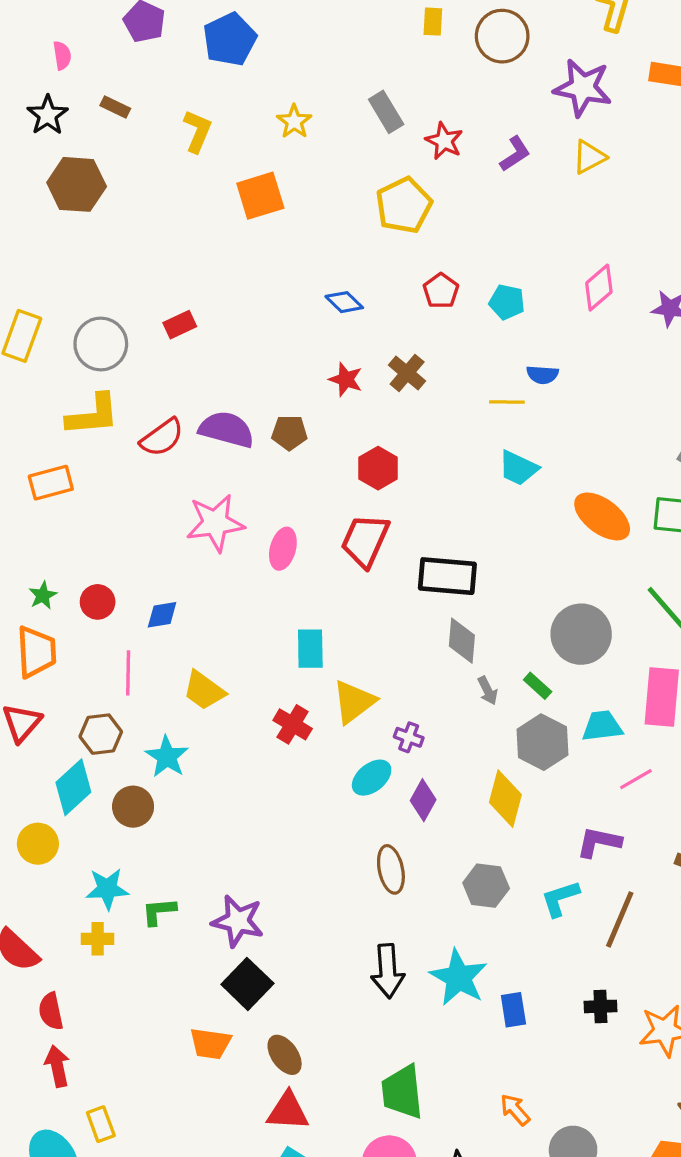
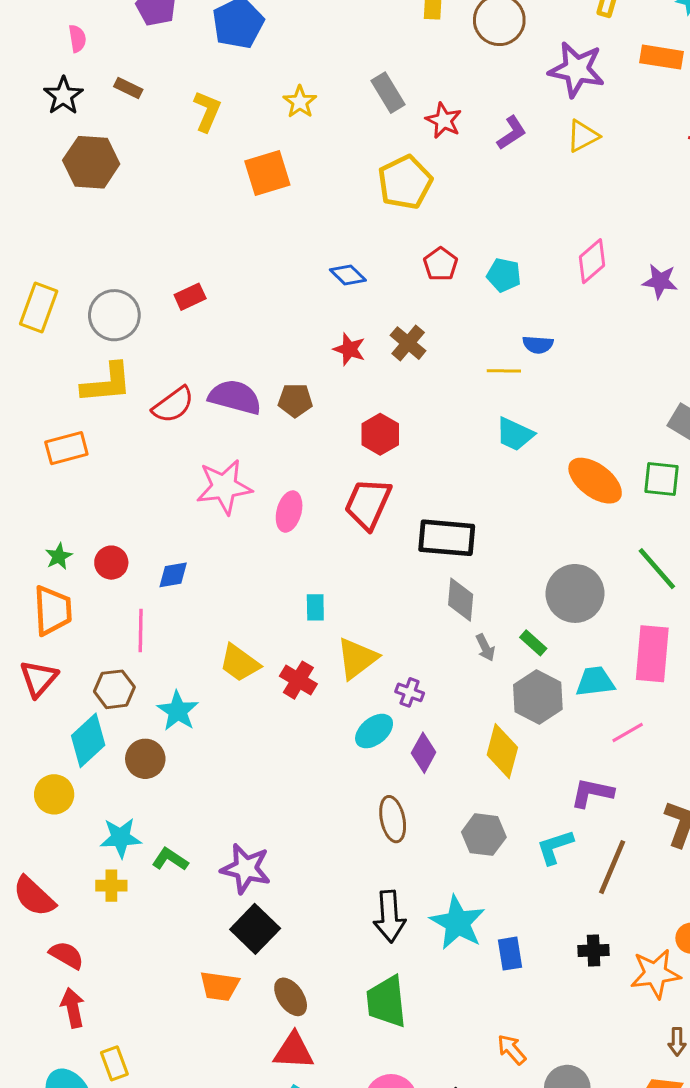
cyan rectangle: (310, 649) -> (315, 607), size x0.7
yellow trapezoid: (204, 691) -> (240, 663), moved
green L-shape: (159, 911) -> (170, 859), turned 39
red semicircle: (51, 1011) -> (66, 955), turned 132
green trapezoid: (402, 1092) -> (386, 1002), moved

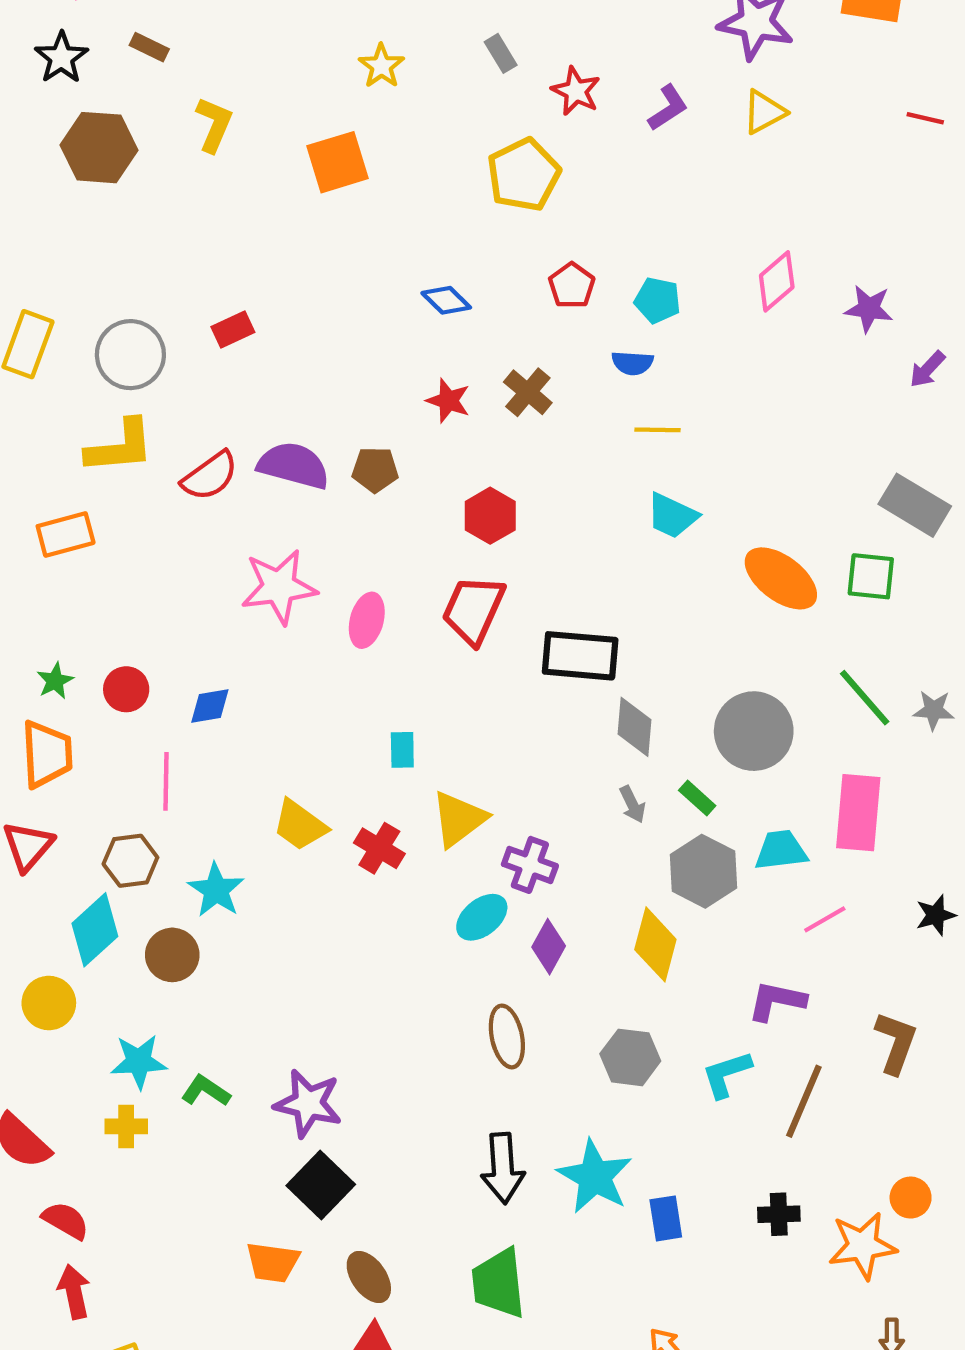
gray rectangle: (388, 93) -> (501, 53), size x0.7
yellow L-shape: (207, 111) -> (214, 125), moved
blue semicircle: (538, 345) -> (632, 363), moved
gray diamond: (461, 600) -> (634, 727), moved
purple cross: (410, 692) -> (530, 865), size x1.4

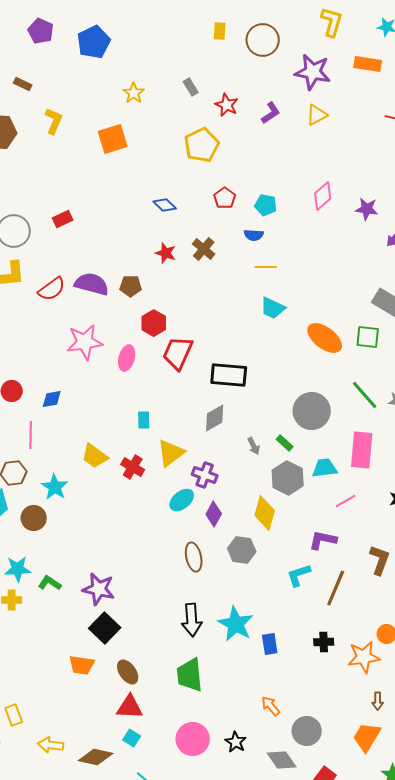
red hexagon: (490, 516) -> (154, 323), moved
gray diamond: (634, 727) -> (215, 418), moved, turned 56
gray hexagon: (630, 1057) -> (242, 550), moved

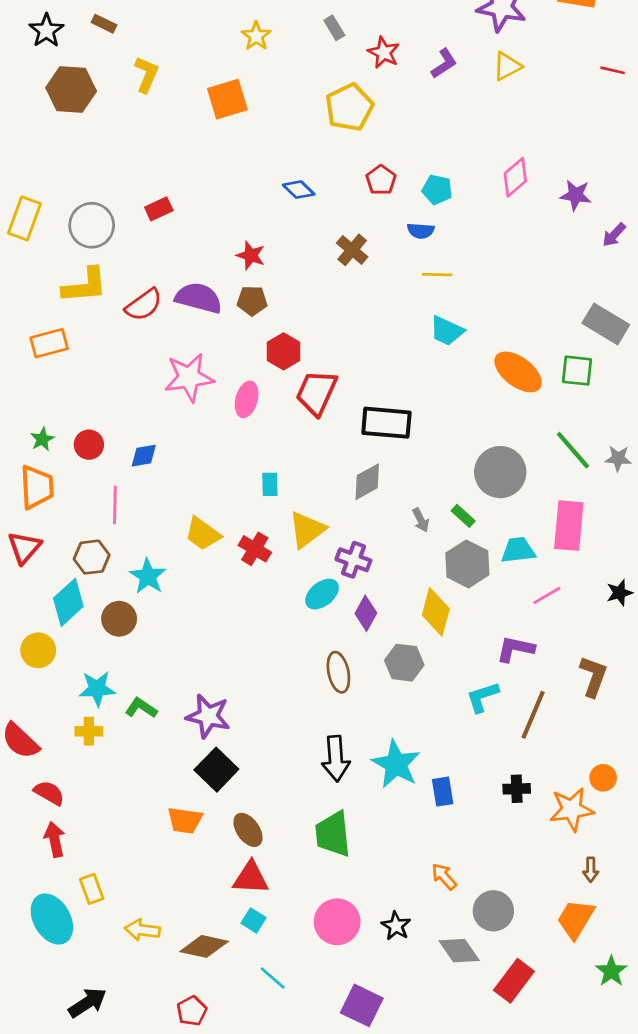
red star: (166, 253) -> (251, 255), moved

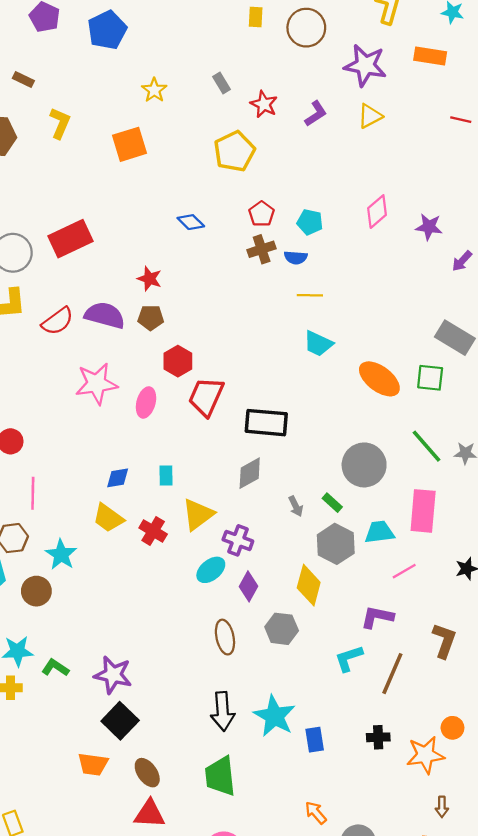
red rectangle: (159, 209) -> (71, 239), size x1.8
brown cross: (352, 250) -> (262, 249), moved, turned 32
blue diamond: (144, 456) -> (118, 478), moved

